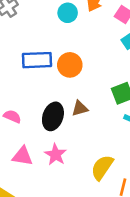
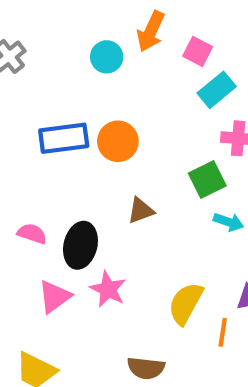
black ellipse: (53, 116) -> (80, 245), moved
pink triangle: (22, 156) -> (54, 297), turned -40

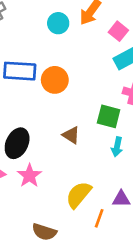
green square: (207, 180) -> (109, 116), turned 30
brown triangle: (141, 211) -> (71, 135), moved, turned 42
cyan arrow: (229, 222) -> (117, 147), turned 72

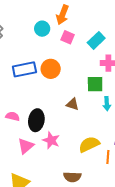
pink square: (118, 31) -> (68, 37), moved
yellow semicircle: (79, 195) -> (89, 144), turned 40

